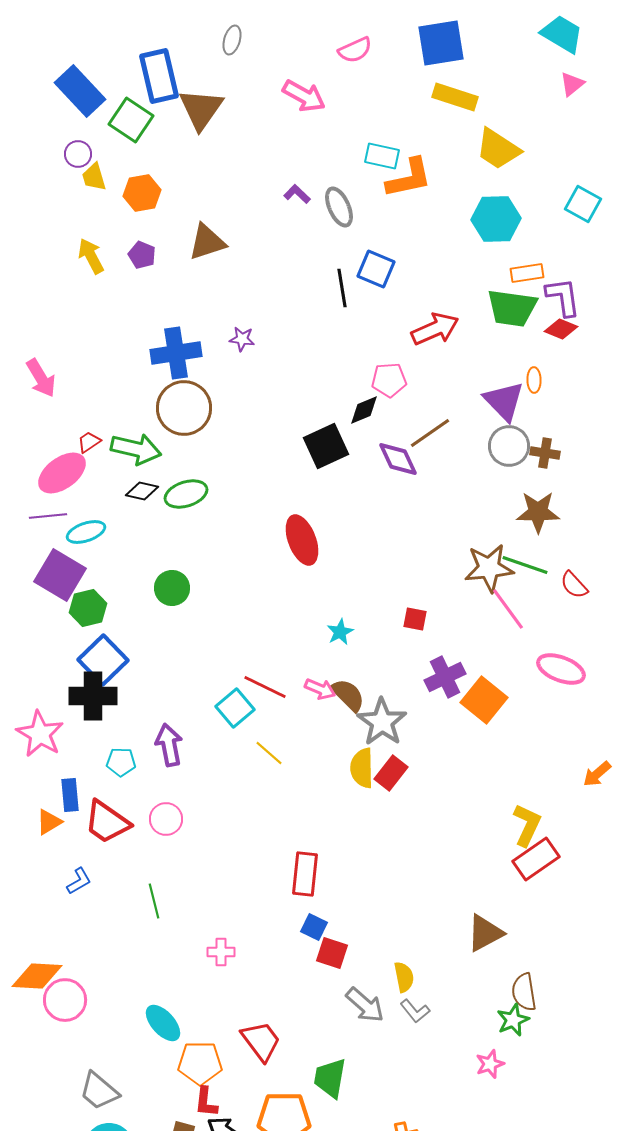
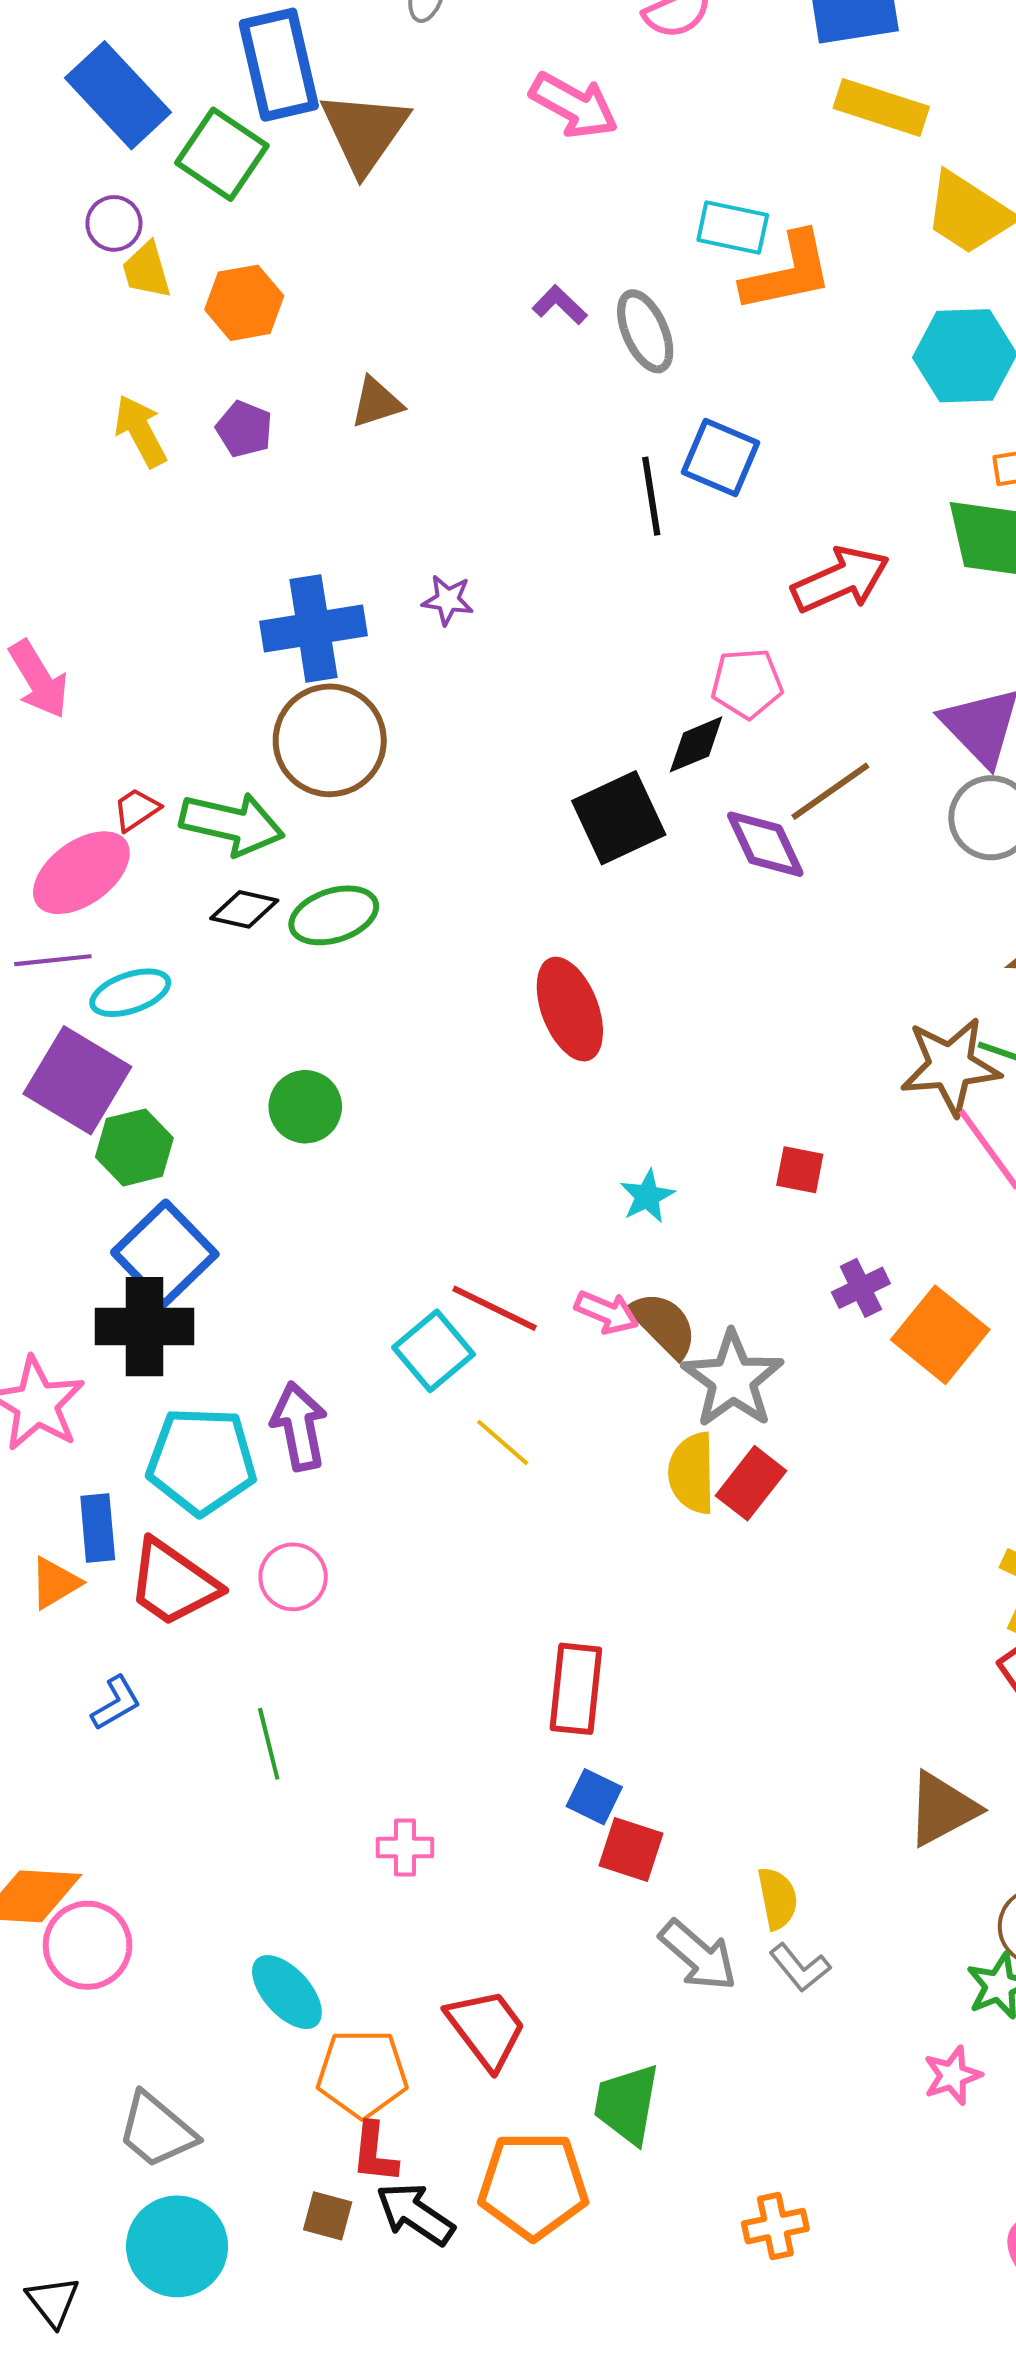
brown triangle: (207, 242) -> (377, 403), size x0.7
purple cross: (445, 677) -> (861, 1288), size x0.7
cyan pentagon: (121, 762) -> (201, 1461), size x1.8

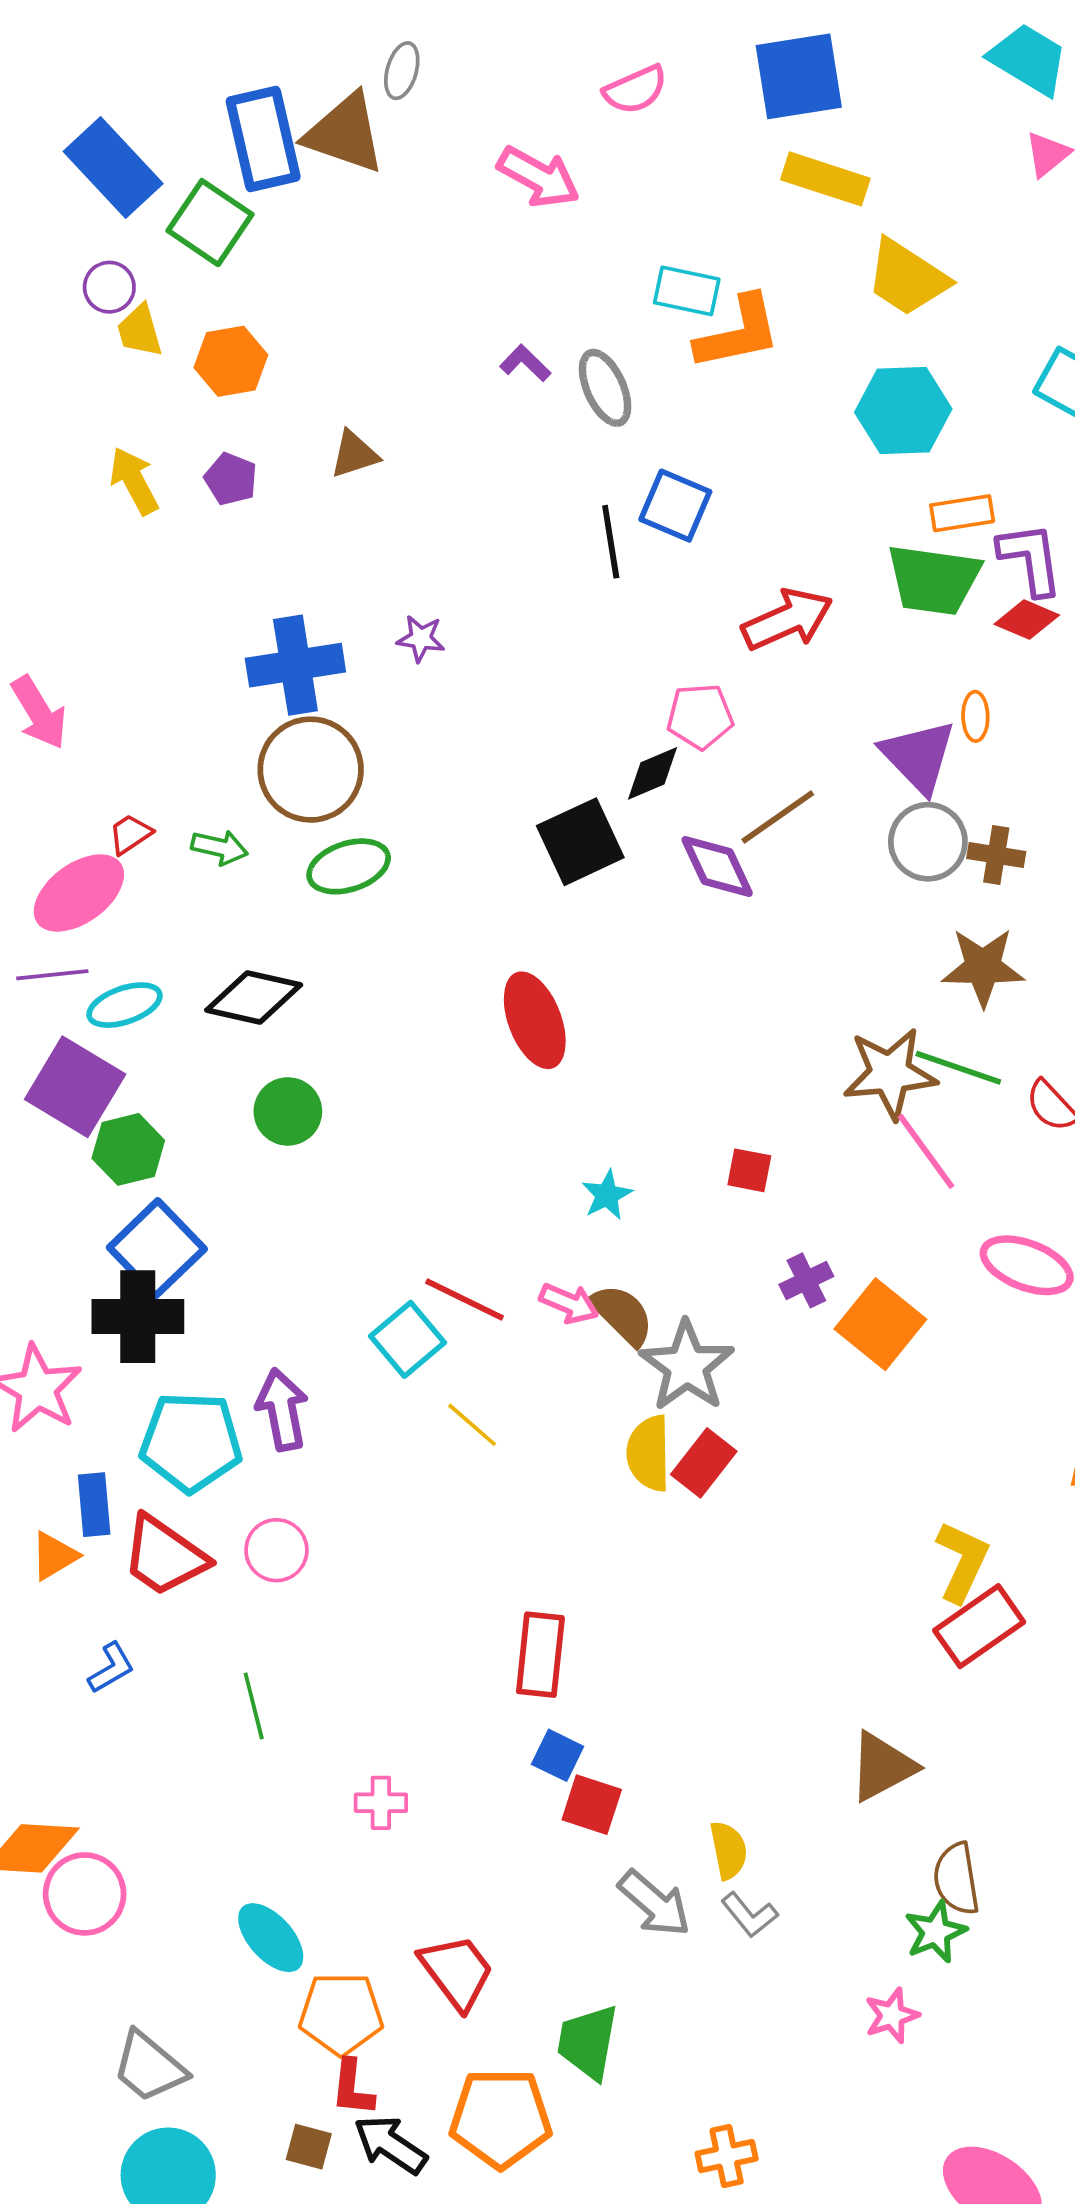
brown triangle: (364, 132) -> (345, 133), moved, turned -46
green arrow: (232, 824) -> (219, 847), size x0.6
black diamond: (244, 909) -> (254, 997), moved, size x1.5
green ellipse: (334, 915) -> (349, 866), moved

